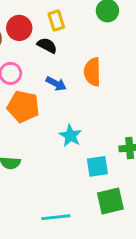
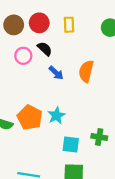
black semicircle: (47, 45) -> (45, 49), moved
orange pentagon: (23, 107) -> (30, 117), moved

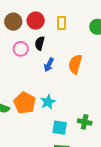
black semicircle: (45, 49) -> (40, 43), turned -120
blue arrow: (56, 73) -> (49, 65), turned 72

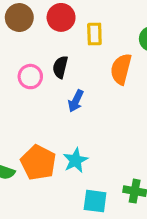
red circle: (36, 21) -> (61, 17), moved
brown circle: (13, 22) -> (19, 18), moved
orange semicircle: (75, 64) -> (121, 69), moved

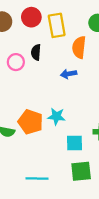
yellow rectangle: (94, 34) -> (57, 25), size x1.5
blue arrow: (76, 101) -> (69, 74), moved, turned 63
cyan star: (76, 160) -> (56, 116), turned -30

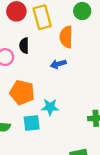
orange pentagon: (30, 122) -> (22, 92), moved
cyan square: (74, 143) -> (32, 123), moved

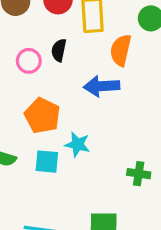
blue arrow: (58, 64) -> (102, 86), size x1.5

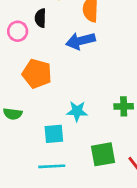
cyan star: (78, 144) -> (77, 111), moved
cyan square: (47, 162) -> (54, 134), moved

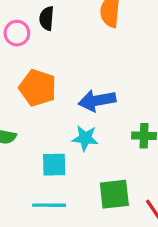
blue arrow: (81, 41) -> (97, 101), moved

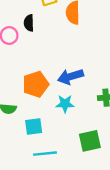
orange pentagon: (38, 88) -> (36, 84), moved, turned -30
cyan square: (54, 165) -> (34, 127), moved

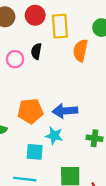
cyan square: (34, 127) -> (35, 152), moved

